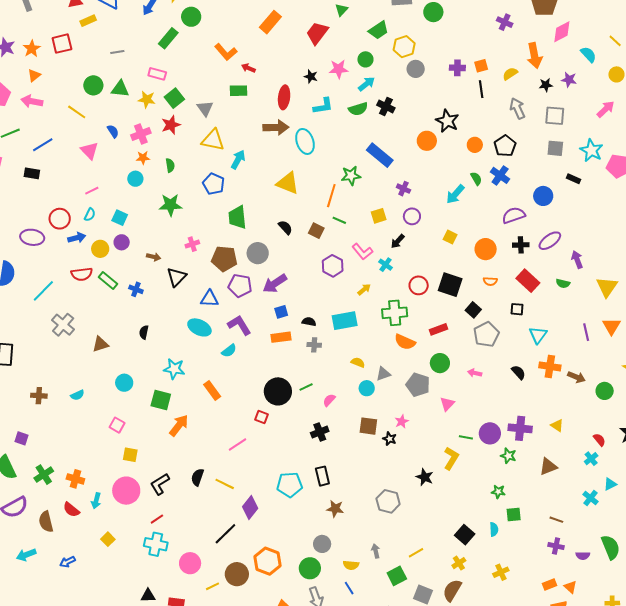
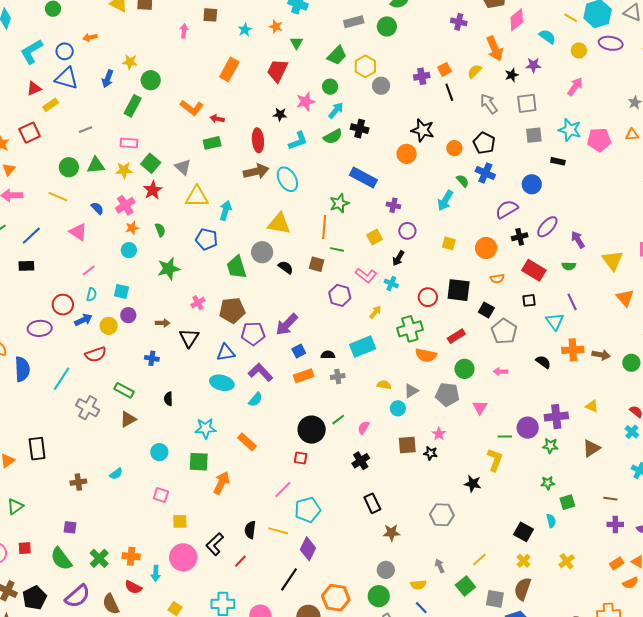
gray circle: (258, 253) -> (262, 252), moved
green rectangle: (108, 281) -> (124, 390), moved
purple line: (586, 332) -> (572, 302), moved
cyan pentagon: (290, 485) -> (308, 510), moved
red line: (157, 519) -> (240, 561), moved

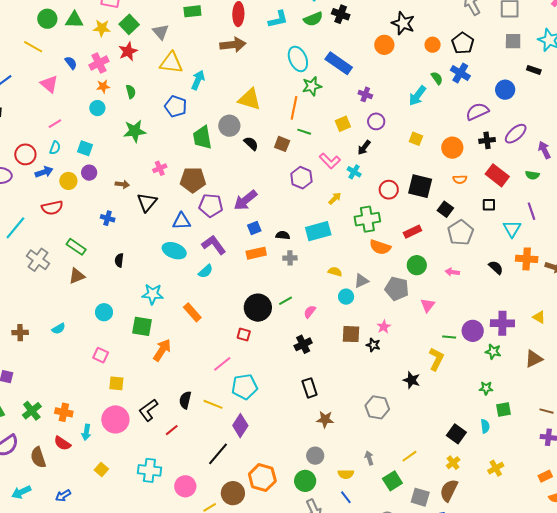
cyan ellipse: (287, 179) -> (298, 59), moved

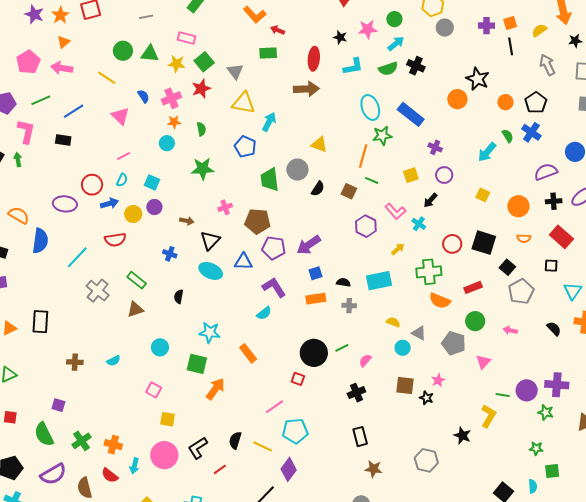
yellow triangle: (250, 99) -> (319, 144), size x0.7
black semicircle: (251, 143) -> (318, 189), turned 77
cyan ellipse: (174, 251) -> (211, 271), moved
gray triangle: (361, 281) -> (419, 333), turned 49

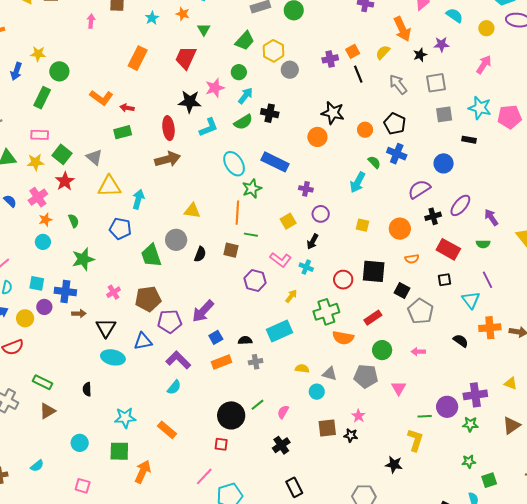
black star: (340, 37) -> (190, 102), size x1.6
blue cross: (170, 254) -> (65, 291), moved, size x1.5

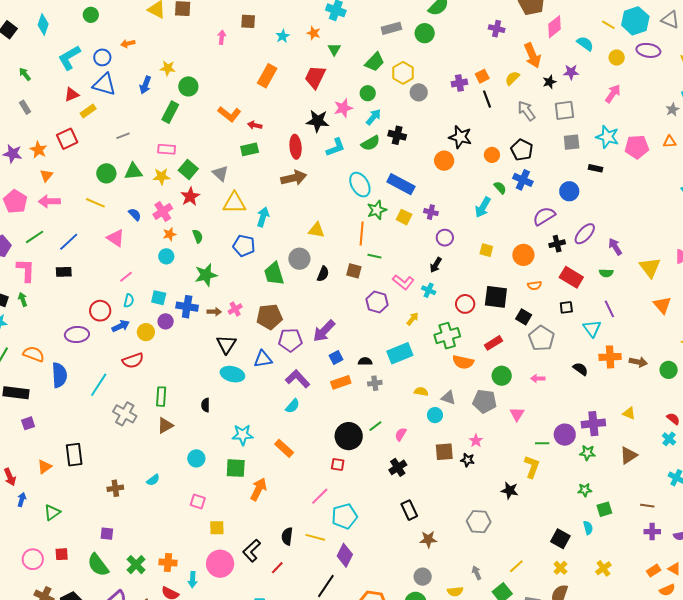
yellow square: (288, 221) -> (404, 217), moved, turned -35
brown arrow: (79, 314) -> (214, 312), moved
green rectangle: (42, 382) -> (161, 397), turned 66

